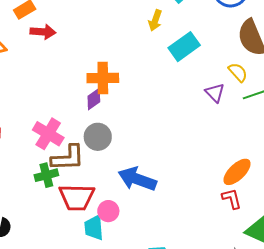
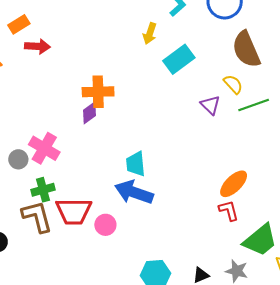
gray circle: (98, 137) -> (18, 159), moved, size x0.7
brown L-shape: (68, 158) -> (37, 217), moved, turned -102
cyan trapezoid: (94, 228) -> (136, 164), moved

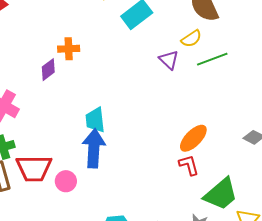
yellow semicircle: (233, 84) -> (191, 39), turned 100
orange cross: (98, 92) -> (69, 49), moved, size x0.7
blue arrow: (134, 192) -> (94, 148), turned 75

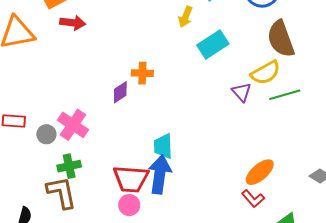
yellow semicircle: (191, 39) -> (266, 73), size x1.4
red L-shape: (189, 165) -> (253, 199), turned 150
red trapezoid: (34, 168) -> (131, 179), moved

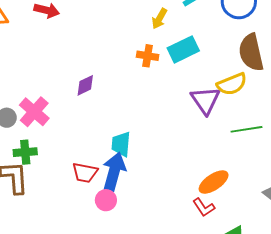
orange cross: (142, 73) -> (148, 56), moved
purple triangle: (241, 92) -> (206, 100), size x1.5
green line: (285, 95) -> (246, 129), moved
red trapezoid: (131, 179) -> (85, 173), size x0.7
pink circle: (129, 205) -> (106, 200), moved

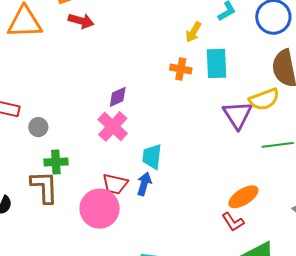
cyan rectangle: (183, 49) -> (217, 63), turned -68
pink cross: (34, 112) -> (113, 126), moved
blue arrow: (114, 172) -> (144, 184), size x0.6
pink circle: (106, 200) -> (100, 209), moved, size x1.8

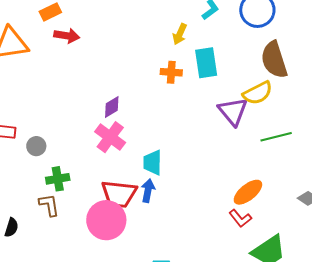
red trapezoid: (115, 184) -> (119, 194), size x1.4
brown L-shape: (44, 187) -> (49, 205), size x0.7

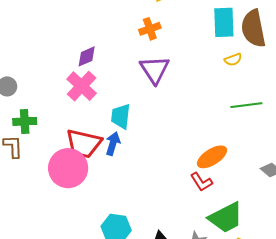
cyan rectangle: (206, 63) -> (224, 22), moved
orange cross: (171, 72) -> (150, 29), turned -30
yellow semicircle: (258, 93) -> (233, 60), size x0.6
purple triangle: (233, 111) -> (155, 70), moved

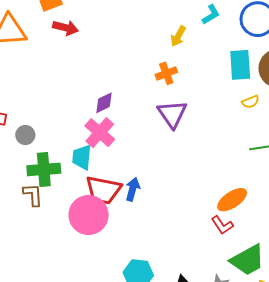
cyan trapezoid: (121, 116) -> (82, 157), moved
green cross: (25, 121) -> (44, 169), size x1.4

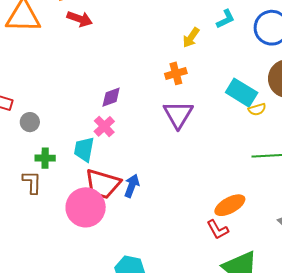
cyan rectangle: (240, 65) -> (242, 93), moved, turned -60
pink cross: (100, 133) -> (104, 126), size x0.7
green cross: (44, 169) -> (45, 158), size x0.6

